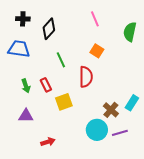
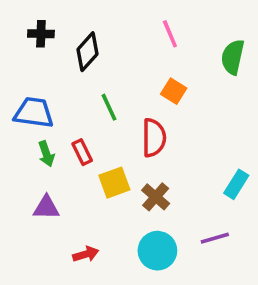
blue trapezoid: (19, 49) -> (34, 113), moved
brown cross: (111, 110) -> (156, 197), moved
cyan circle: (97, 130) -> (157, 251), moved

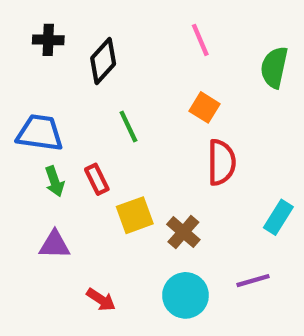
red semicircle: (154, 138) -> (221, 162), moved
red arrow: (86, 254) -> (101, 300), turned 50

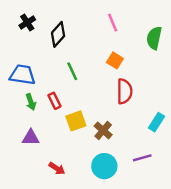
black cross: (48, 40) -> (27, 23), turned -35

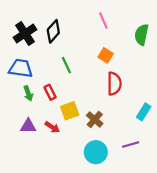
black cross: (27, 23) -> (25, 34), moved, size x1.5
red arrow: (57, 168) -> (52, 127), moved

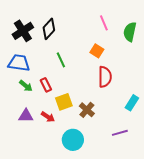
pink line: (103, 20) -> (104, 23), moved
green arrow: (28, 93) -> (26, 86), turned -32
cyan circle: (96, 152) -> (73, 140), moved

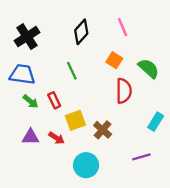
black diamond: (49, 29) -> (81, 32), moved
green semicircle: (130, 32) -> (149, 68), moved, turned 120

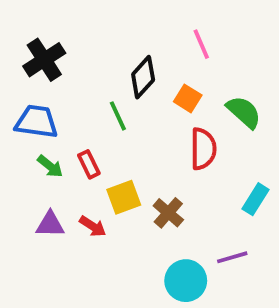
black diamond: (81, 32) -> (143, 77), moved
cyan circle: (86, 165) -> (186, 281), moved

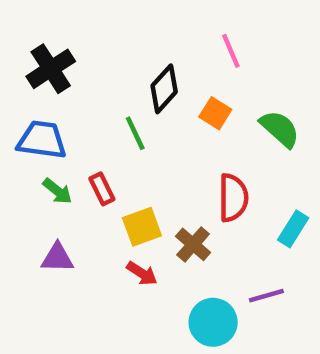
red semicircle: (203, 149) -> (233, 198), moved
red arrow: (93, 226) -> (142, 273), moved

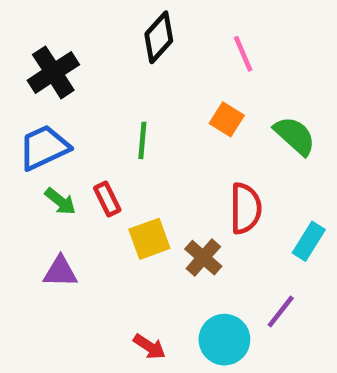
black diamond: (164, 89) -> (159, 37), moved
green line: (135, 133) -> (142, 140), turned 30
blue trapezoid: (42, 140) -> (44, 147), turned -33
red arrow: (142, 273) -> (149, 347), moved
purple line: (266, 296) -> (281, 311), turned -36

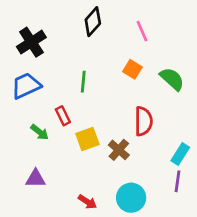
green arrow: (60, 201) -> (40, 132), moved
cyan rectangle: (309, 241) -> (180, 154), moved
purple triangle: (60, 272) -> (36, 179), moved
purple line: (281, 311) -> (178, 181), moved, turned -30

